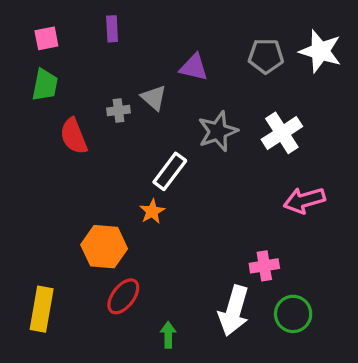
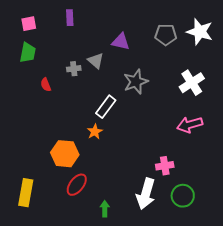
white cross: (282, 133) -> (192, 83), moved
red semicircle: (74, 136) -> (46, 85), size x0.6

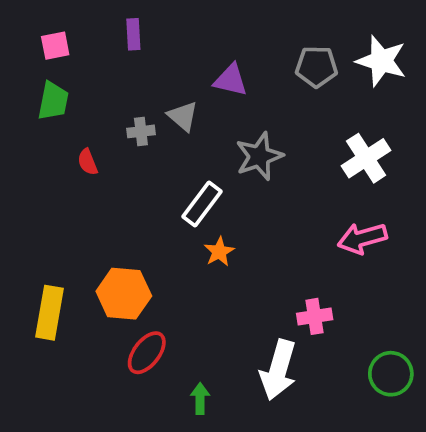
orange star: (95, 132) -> (219, 252), moved
yellow rectangle: (26, 193) -> (49, 313), moved
green circle: (183, 196) -> (391, 374), moved

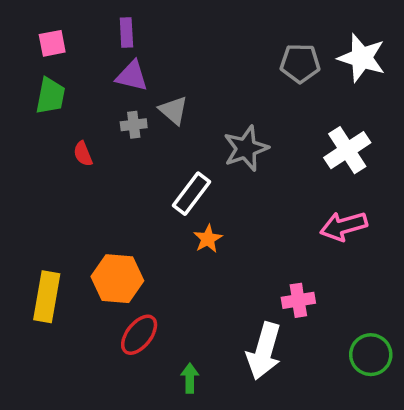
purple triangle: (231, 80) -> (132, 76), moved

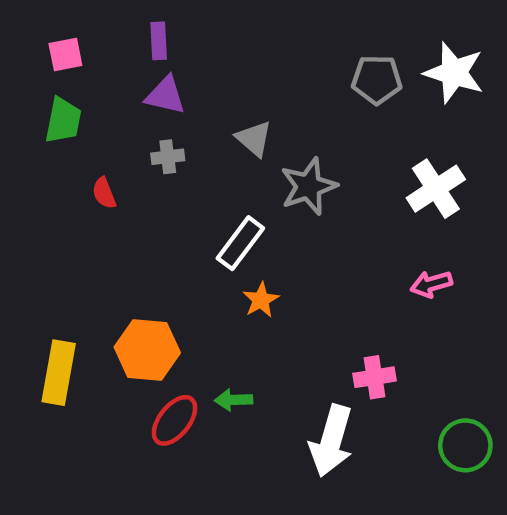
gray triangle: (173, 110) -> (254, 139), moved
pink arrow: (344, 226) -> (431, 284), size x0.7
green arrow: (190, 378) -> (234, 400), moved, turned -92

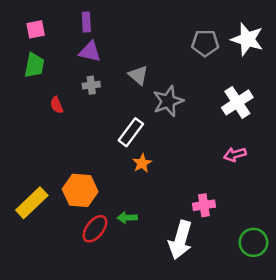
yellow rectangle: (59, 373) -> (32, 203), turned 36

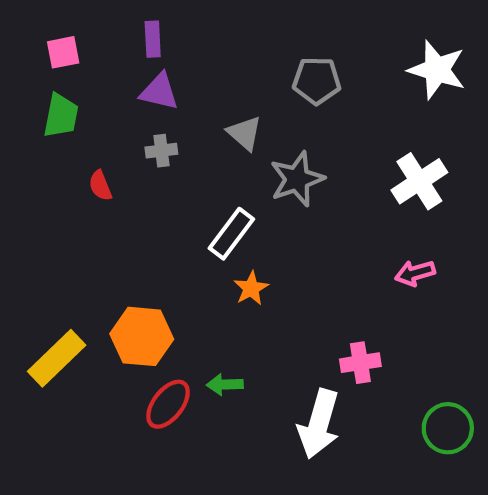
gray pentagon: (205, 43) -> (317, 81), moved

